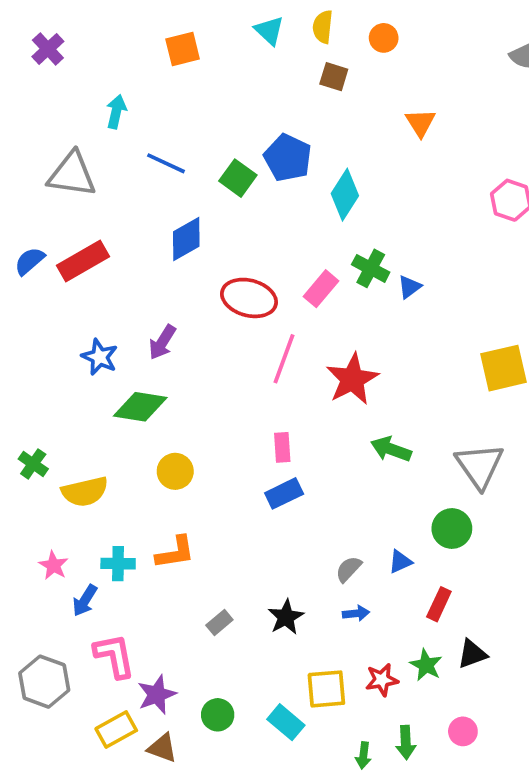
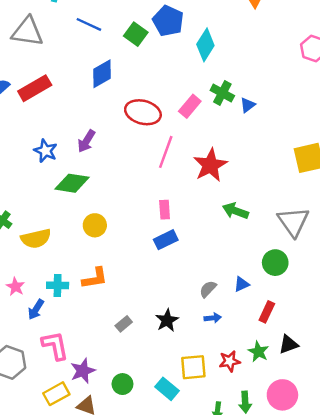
pink circle: (463, 731) -> (282, 395), size x1.6

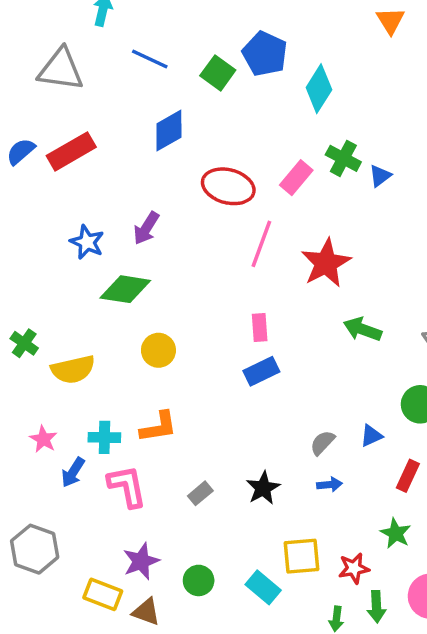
pink L-shape: (55, 346) -> (127, 486), moved
red star: (230, 361) -> (354, 568), moved
yellow rectangle: (56, 394) -> (103, 594), turned 50

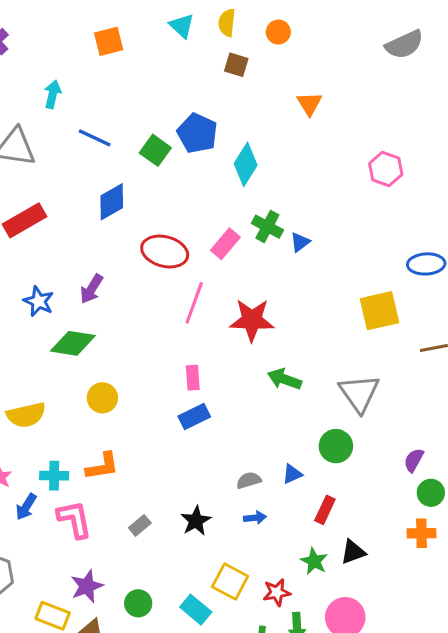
red star: (326, 263) -> (252, 320), turned 30
gray semicircle: (322, 443) -> (249, 480), turned 30
yellow square: (301, 556) -> (230, 582), turned 33

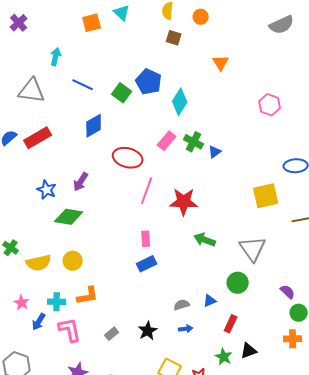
cyan triangle: (182, 26) -> (122, 13), moved
pink rectangle: (225, 244) -> (167, 141), moved
yellow circle: (102, 398) -> (73, 261), moved
purple semicircle: (414, 460) -> (288, 292), turned 105

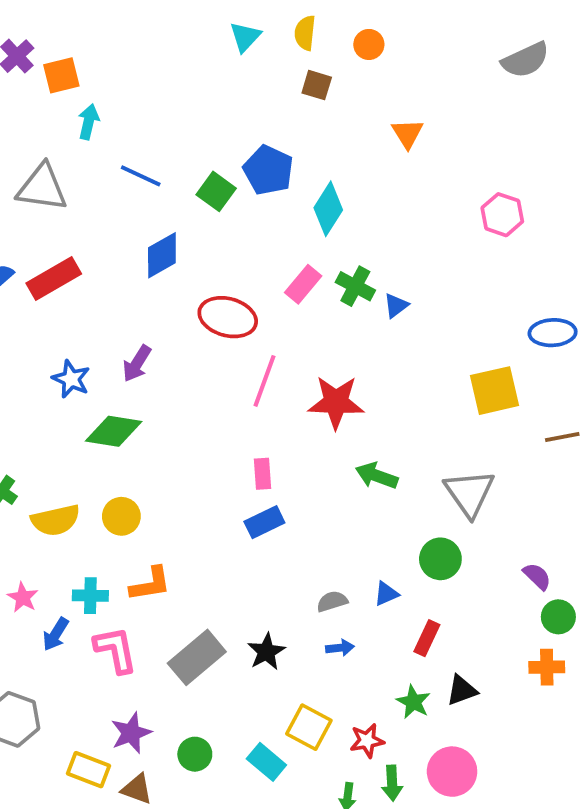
cyan triangle: (122, 13) -> (245, 37), moved, turned 30
orange square: (92, 23) -> (61, 75), moved
gray rectangle: (112, 334) -> (197, 657), size x2.0

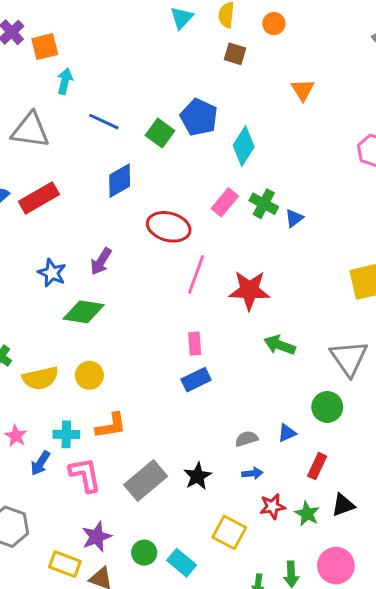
red star: (367, 741) -> (272, 506), moved
cyan rectangle: (266, 762) -> (182, 563), moved

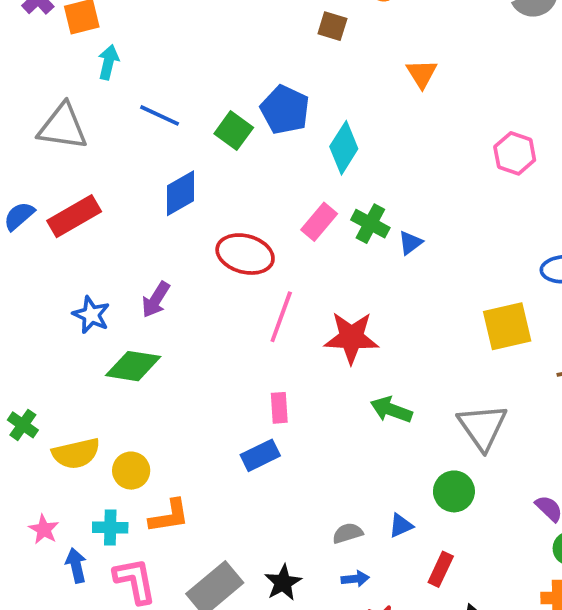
yellow circle: (89, 375) -> (131, 471), moved
blue rectangle: (196, 380) -> (260, 455), moved
blue arrow: (40, 463) -> (76, 565), turned 135

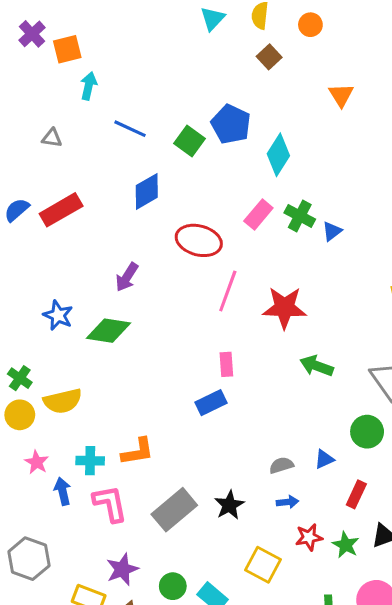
brown square: (332, 26) -> (269, 57), turned 30
gray triangle: (63, 127) -> (52, 138), size x0.5
blue star: (91, 315) -> (58, 315), moved
yellow circle: (131, 471) -> (20, 415), moved

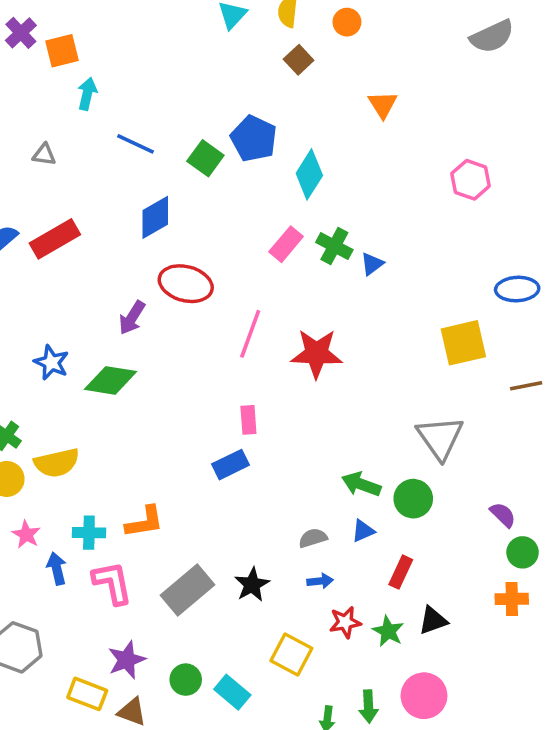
red ellipse: (199, 240) -> (186, 284), moved
green arrow: (317, 366) -> (361, 484), moved

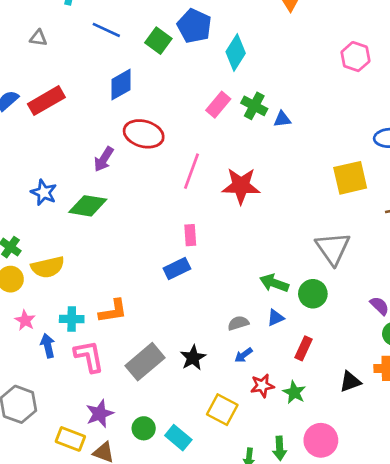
blue triangle: (372, 264) -> (282, 119), turned 30
blue arrow: (320, 581) -> (244, 355), turned 150
black triangle: (433, 620) -> (350, 382), moved

